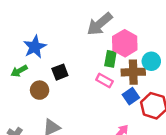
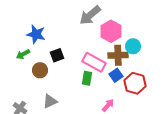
blue star: (35, 47) -> (36, 34), turned -30
green rectangle: (110, 59) -> (87, 78), moved
pink rectangle: (104, 80) -> (94, 62), size x1.6

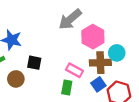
black square: (57, 55) -> (34, 63), turned 32
pink rectangle: (94, 62) -> (74, 70), size x0.7

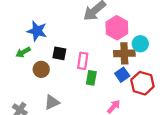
pink rectangle: (74, 70) -> (83, 61), moved, turned 70

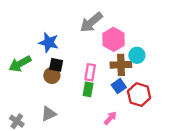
blue star: (37, 31) -> (49, 43), moved
green arrow: (23, 52) -> (20, 64), size x1.5
pink rectangle: (83, 61) -> (90, 72), moved
brown circle: (41, 69) -> (52, 75), moved

